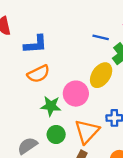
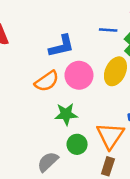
blue L-shape: (36, 44) -> (62, 46), moved
pink circle: (76, 94) -> (79, 75), moved

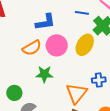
green circle: (77, 144) -> (14, 93), moved

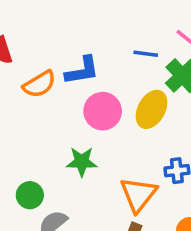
orange semicircle: (32, 48) -> (39, 84), moved

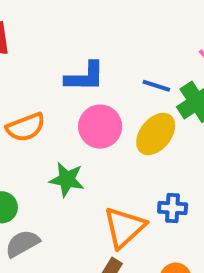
blue line: (146, 54) -> (156, 86), moved
orange semicircle: (39, 84) -> (26, 127), moved

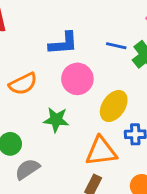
yellow ellipse: (156, 134) -> (114, 106), moved
orange triangle: (124, 227) -> (101, 151), turned 40

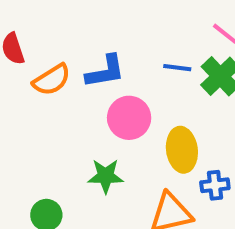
orange semicircle: (23, 84) -> (52, 80), moved
yellow ellipse: (114, 106) -> (182, 150), turned -36

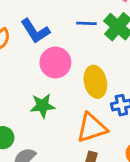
blue L-shape: (105, 71) -> (35, 31), turned 72

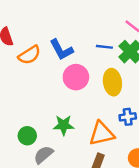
yellow ellipse: (95, 82) -> (112, 82), moved
green star: (43, 106) -> (64, 125), moved

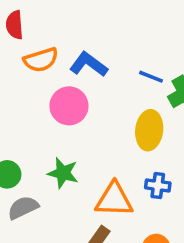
blue L-shape: (61, 50) -> (89, 64), turned 140
pink circle: (76, 77) -> (69, 106), moved

